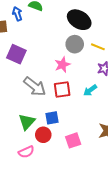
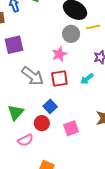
yellow line: (98, 47) -> (93, 27), moved, turned -32
purple square: (16, 54) -> (14, 45), turned -36
blue square: (52, 118) -> (50, 106), turned -32
green triangle: (27, 122) -> (16, 112), moved

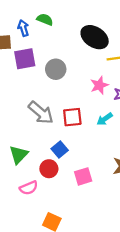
gray circle: (71, 34) -> (56, 69), moved
purple square: (14, 45) -> (25, 59), moved
pink star: (59, 54) -> (99, 85), moved

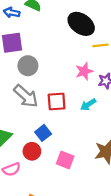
blue arrow: (23, 28) -> (12, 13), turned -63
gray circle: (56, 69) -> (28, 66), moved
pink square: (83, 176) -> (65, 160), turned 36

